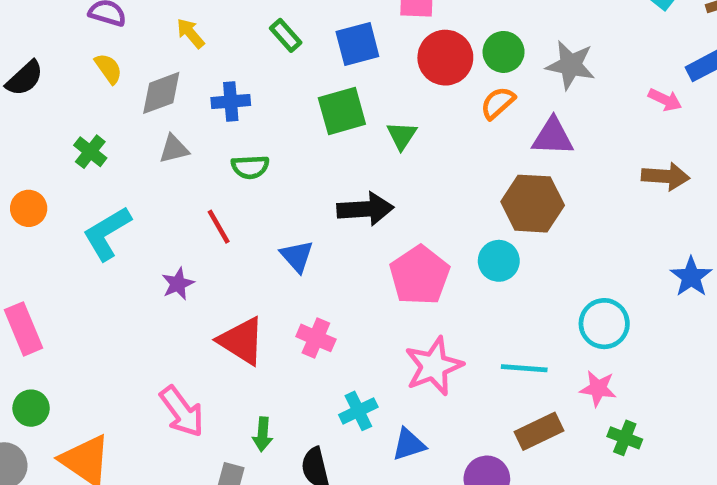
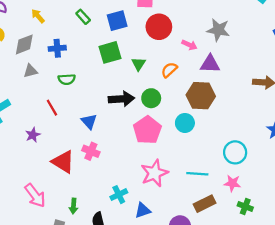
green circle: (504, 52) -> (151, 98), moved
pink arrow: (665, 100) -> (189, 45), moved
orange semicircle: (498, 103) -> (169, 70), moved
pink cross: (316, 338) -> (91, 151), moved

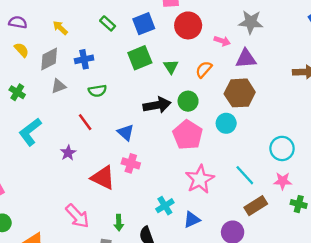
cyan line: (197, 174) -> (245, 175), turned 50

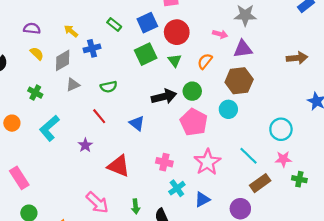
red circle: (188, 25) -> (177, 32), moved
blue cross: (84, 59) -> (92, 48), moved
pink cross: (131, 163) -> (164, 162), moved

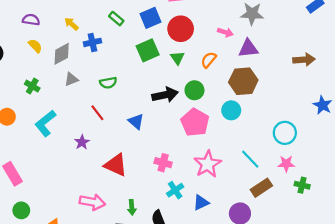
pink arrow: (97, 203) -> (92, 202), turned -35

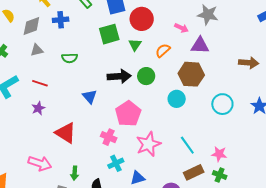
red line: (97, 113) -> (40, 83), moved, turned -42
pink pentagon: (195, 122) -> (128, 114), moved
cyan circle: (285, 133) -> (222, 104), moved
green cross: (302, 185) -> (220, 175), moved

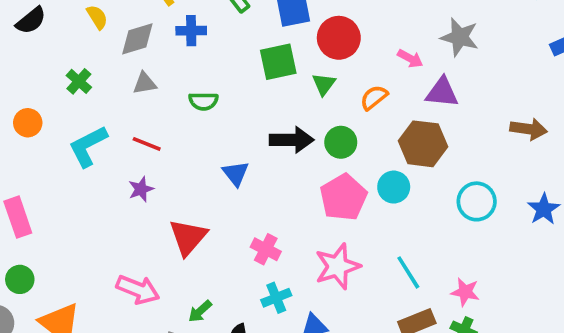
pink pentagon: (128, 114) -> (343, 197), moved
red triangle: (66, 133) -> (188, 237), turned 35
green arrow: (75, 173) -> (200, 311), turned 40

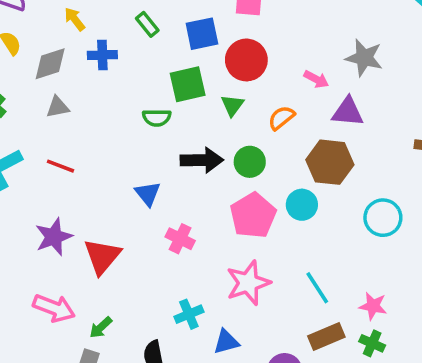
green semicircle: (203, 101) -> (157, 118), moved
purple star: (141, 189) -> (54, 237), moved, size x1.5
pink cross: (266, 249) -> (180, 239), moved
green arrow: (200, 311) -> (101, 327), moved

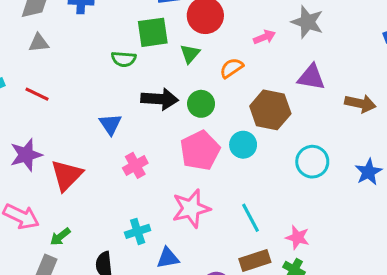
pink arrow: (316, 79) -> (264, 37), turned -55
purple triangle: (348, 112) -> (311, 77), moved
pink cross: (180, 239) -> (135, 165), turned 30

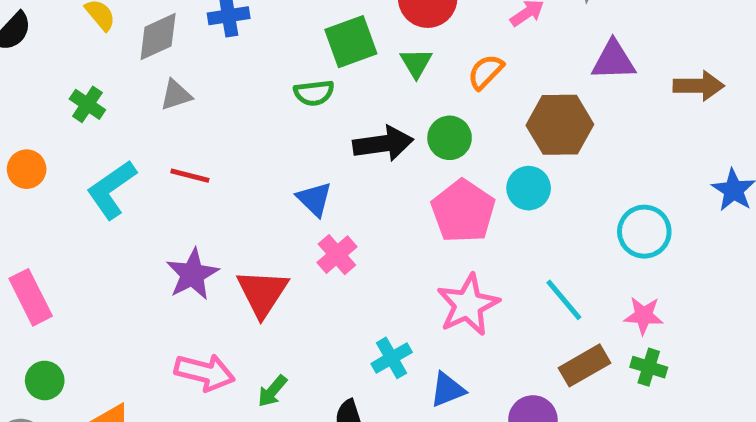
cyan circle: (312, 162) -> (644, 232), moved
pink cross: (135, 165) -> (337, 255), moved

